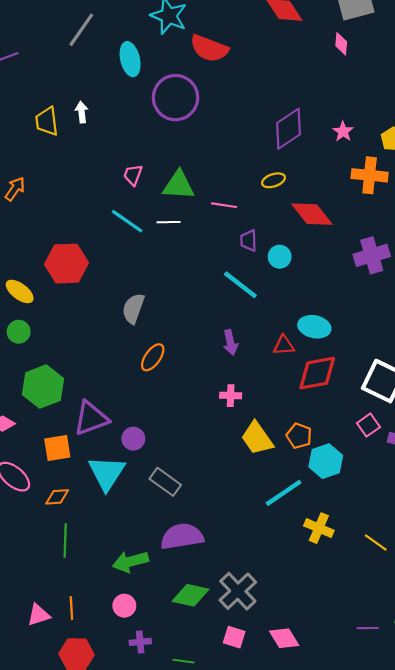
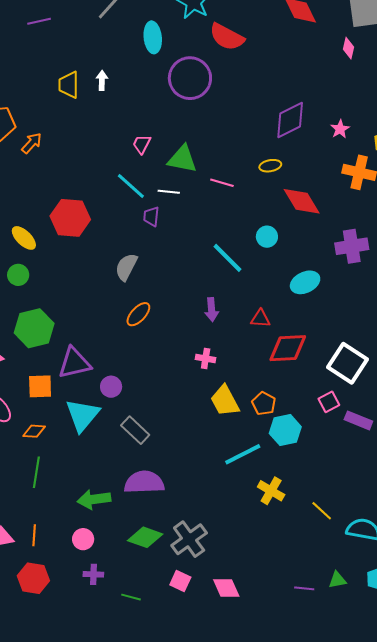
purple trapezoid: (249, 241) -> (151, 216), moved
cyan ellipse: (314, 327) -> (305, 282), moved, turned -44

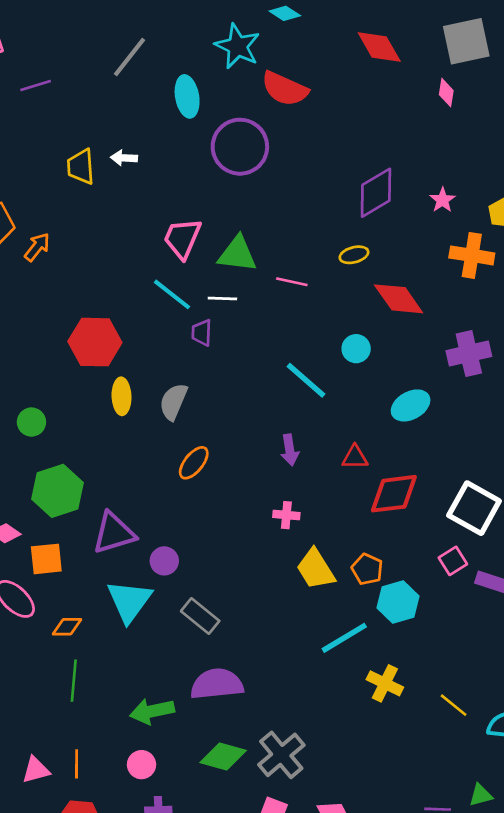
white arrow: (102, 80) -> (124, 158), turned -84
pink trapezoid: (142, 144) -> (182, 238), size x1.6
yellow ellipse: (24, 238) -> (122, 396), moved, turned 48
orange square: (40, 386) -> (46, 559), moved

